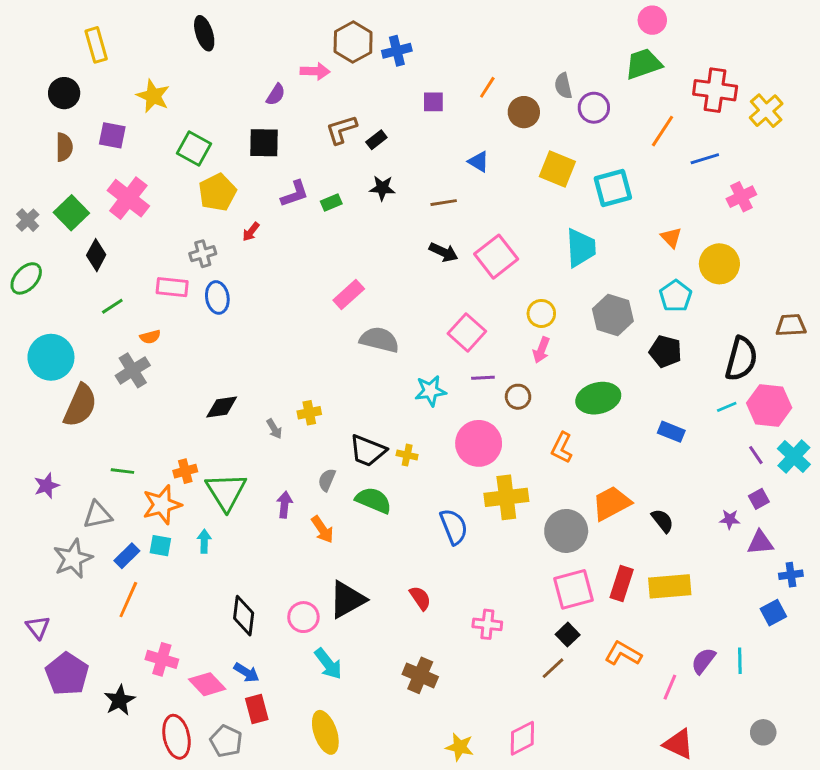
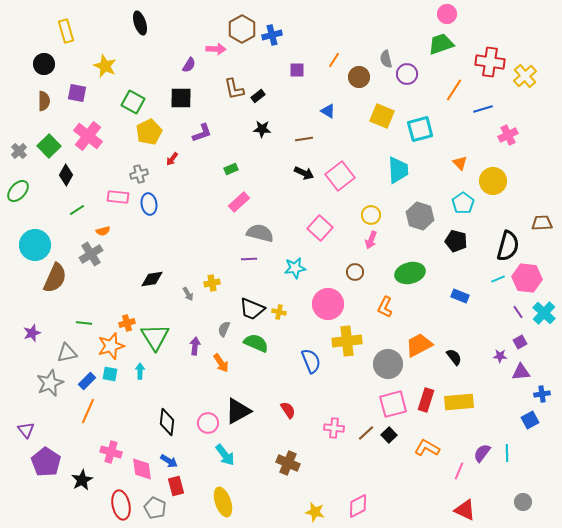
brown L-shape: (341, 130) -> (234, 89), turned -85
green rectangle: (331, 203) -> (231, 169), moved
purple line: (483, 378) -> (249, 259), moved
brown line: (553, 668) -> (366, 433), moved
pink diamond: (207, 684) -> (142, 469), turned 35

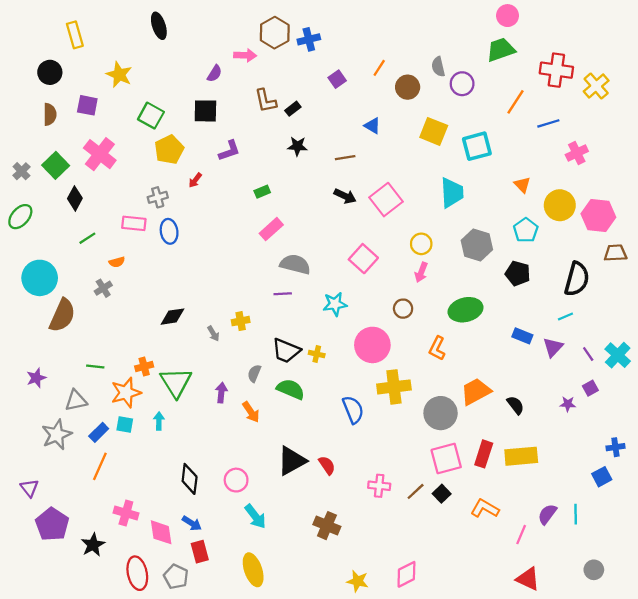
purple square: (297, 70) -> (337, 79), turned -35
gray cross: (91, 254) -> (103, 288), size x0.7
pink hexagon: (527, 278) -> (598, 215), moved
purple triangle: (521, 372) -> (553, 347), moved, turned -42
black triangle: (238, 411) -> (292, 461), moved

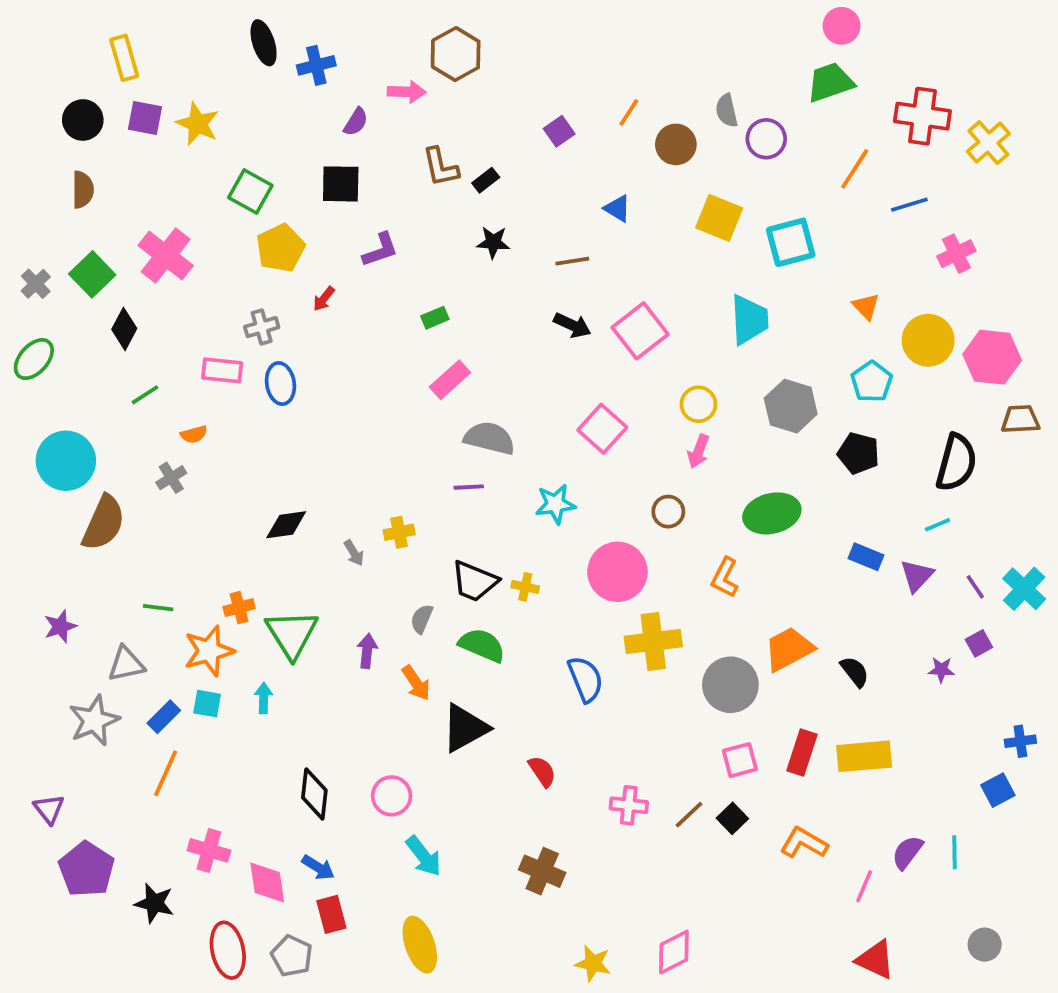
blue cross: (309, 39) -> (316, 65), moved
purple square: (87, 105) -> (145, 118), moved
pink square: (446, 458) -> (740, 760), size x0.7
black triangle: (292, 461) -> (465, 728), moved
black star: (93, 545) -> (154, 903), turned -30

